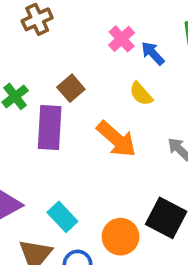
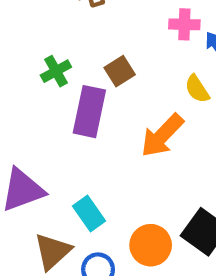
pink cross: (122, 39) -> (184, 24), turned 36
orange arrow: (116, 139) -> (162, 135), turned 84

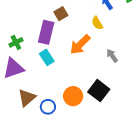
green cross: (56, 71) -> (16, 42), moved
cyan rectangle: (89, 213) -> (47, 57), moved

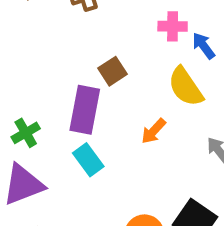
yellow semicircle: (97, 23) -> (186, 87), size x1.5
orange arrow: (80, 45) -> (153, 131), size x0.6

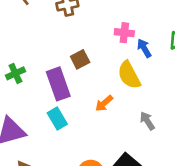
purple rectangle: (85, 110) -> (58, 84), turned -36
green cross: (26, 133) -> (15, 73), moved

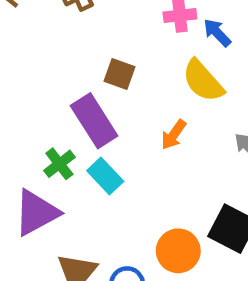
brown square: (80, 59) -> (120, 74), turned -30
green cross: (15, 73) -> (59, 164), moved

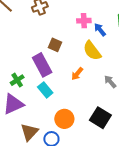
green cross: (59, 164) -> (17, 80), moved
orange circle: (178, 251) -> (64, 119), moved

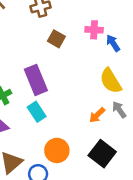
brown square: (55, 45) -> (56, 39), moved
yellow semicircle: (92, 51) -> (111, 81), moved
orange arrow: (77, 74) -> (97, 115), moved

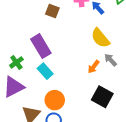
orange circle: (57, 150) -> (55, 100), moved

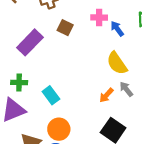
purple rectangle: (41, 46) -> (30, 42), moved, turned 70
green cross: (16, 62) -> (19, 82), turned 32

